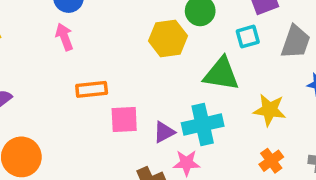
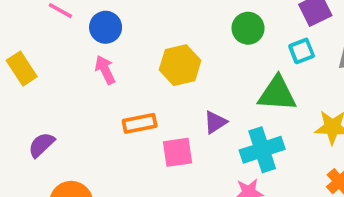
yellow hexagon: (168, 38) -> (180, 65), moved
purple triangle: (164, 132) -> (215, 122), moved

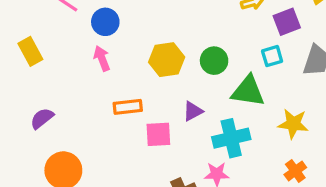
green circle: (248, 28) -> (214, 61), moved

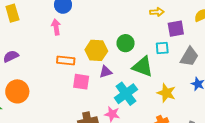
yellow hexagon: (167, 60) -> (96, 50), moved
cyan cross: (231, 138) -> (126, 94), turned -35

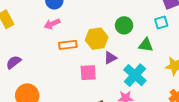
pink arrow: (56, 27) -> (52, 24), turned -91
orange rectangle: (66, 61) -> (68, 45), moved
green triangle: (143, 67) -> (146, 45), size x0.7

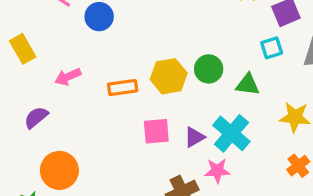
pink arrow: (52, 24) -> (68, 77), moved
green circle: (124, 25) -> (209, 69), moved
purple triangle: (110, 58) -> (194, 137), moved

